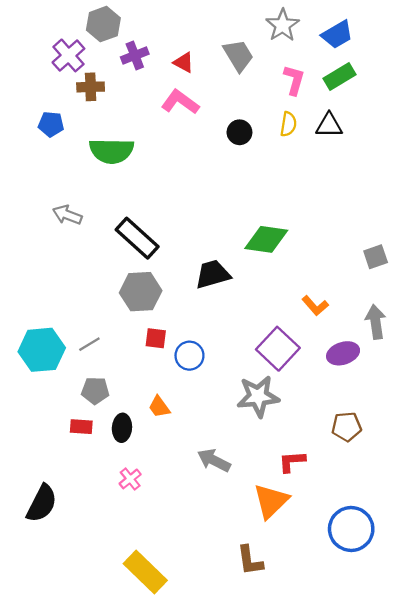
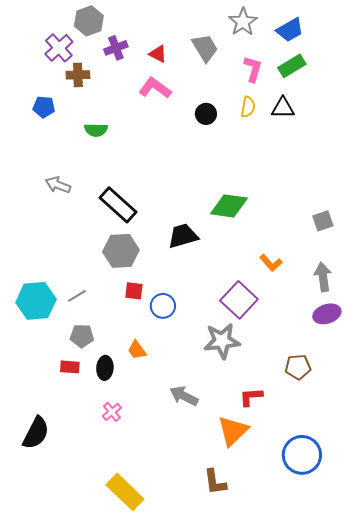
green semicircle: (112, 151) -> (96, 130), size x0.6
purple ellipse: (343, 353) -> (327, 314), moved

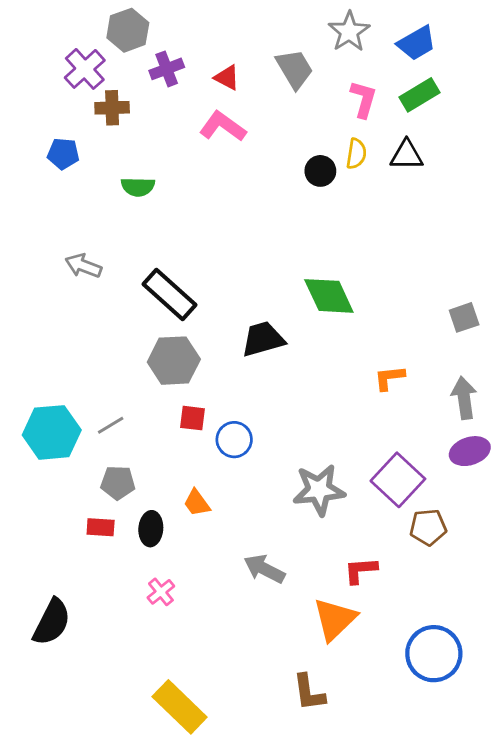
black circle: (206, 114) -> (320, 171), moved
green diamond: (229, 206) -> (329, 296), turned 57
orange L-shape: (271, 263) -> (389, 378), turned 125
purple square: (239, 300) -> (398, 480), moved

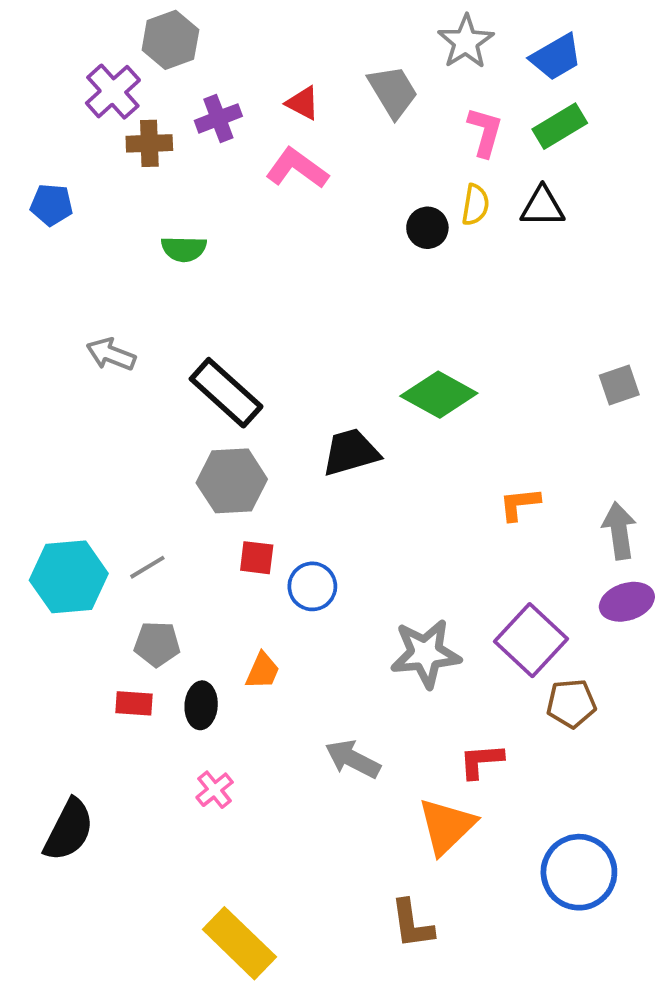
purple cross: (167, 69) -> (218, 118), moved
blue pentagon: (63, 154) -> (52, 205), moved
green diamond: (329, 296) -> (439, 395), turned -36
gray square: (464, 317) -> (619, 385), moved
orange trapezoid: (197, 503) -> (262, 671), turned -120

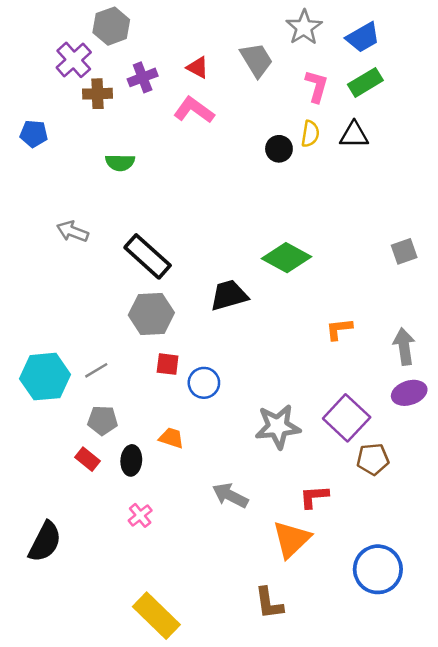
orange trapezoid: (262, 671) -> (171, 438), turned -96
red rectangle: (134, 703) -> (87, 459), turned 35

